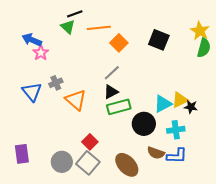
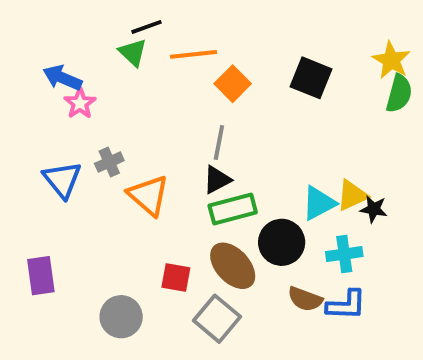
gray line: (112, 73) -> (219, 142), turned -36
red square: (90, 142) -> (176, 278), turned -35
purple rectangle: (22, 154) -> (41, 276), moved
gray square: (88, 163) -> (217, 319), moved
brown ellipse: (127, 165) -> (233, 266), moved

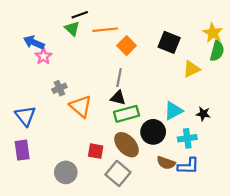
blue triangle: (62, 180) -> (25, 116), moved
black triangle: (217, 180) -> (118, 98), turned 42
yellow triangle: (352, 195) -> (191, 69), moved

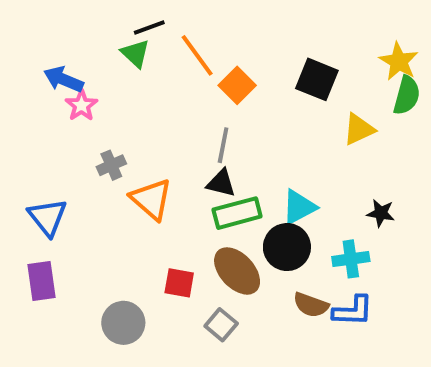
orange line: (105, 30) -> (197, 55), turned 60
cyan triangle: (173, 111) -> (299, 207), moved
gray square: (118, 173) -> (221, 325), size x0.7

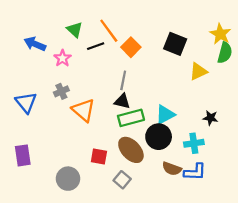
black line: (149, 28) -> (96, 46), moved
pink star: (81, 105) -> (62, 58), moved
blue triangle: (47, 217) -> (26, 102), moved

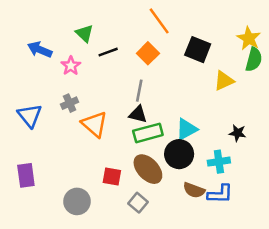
orange line: (109, 31) -> (159, 21), moved

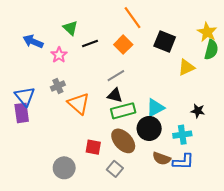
gray line: (139, 91) -> (116, 76), turned 48
purple rectangle: (26, 175) -> (22, 113), moved

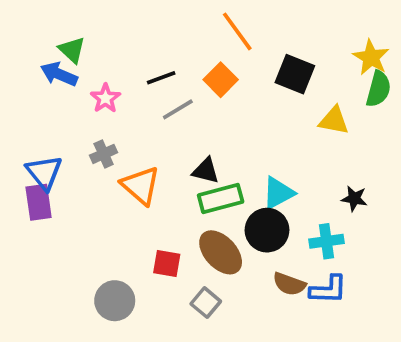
green triangle: (70, 28) -> (72, 50), moved
yellow triangle: (186, 67) -> (334, 121), turned 36
gray line: (116, 76) -> (178, 109), moved

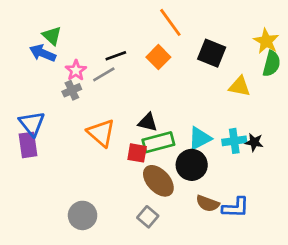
gray line: (178, 109) -> (104, 74), moved
gray cross: (104, 154) -> (72, 90), moved
cyan cross: (326, 241) -> (234, 141), moved
red square: (167, 264) -> (137, 153), moved

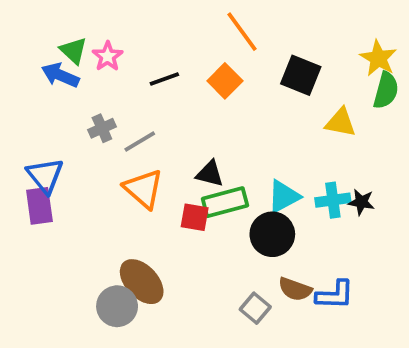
pink star: (76, 70) -> (108, 56), moved
gray line: (104, 74) -> (140, 141), moved
brown ellipse: (158, 181) -> (142, 282), moved
gray square: (148, 217) -> (255, 308), moved

